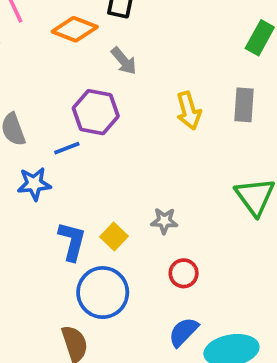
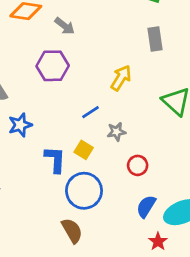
yellow arrow: (189, 111) -> (121, 78), moved, turned -120
blue line: (67, 148) -> (91, 112), moved

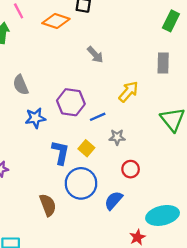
gray arrow: (65, 26) -> (95, 55), moved
purple hexagon: (53, 66) -> (71, 102), moved
blue semicircle: (146, 206) -> (114, 200), moved
brown semicircle: (72, 231) -> (48, 205), moved

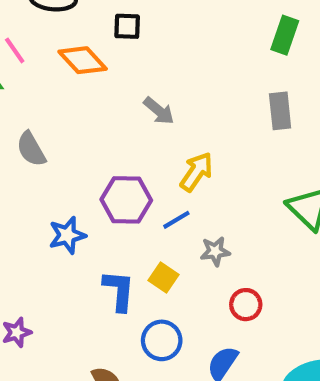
orange diamond: (56, 21) -> (83, 60), turned 36
gray semicircle: (21, 85) -> (31, 149), moved
yellow arrow: (129, 92) -> (196, 172), moved
blue circle: (81, 183) -> (162, 340), size x0.7

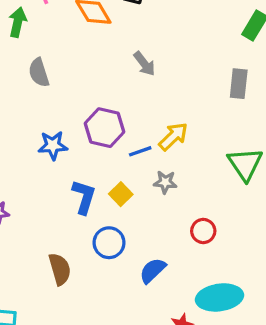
yellow arrow: (196, 172) -> (173, 137), moved
red circle: (246, 305) -> (203, 231), moved

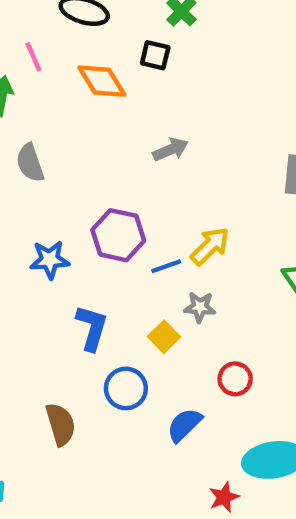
gray arrow: (144, 64) -> (171, 150), turned -75
yellow square: (121, 194) -> (164, 337), moved
red circle: (203, 231) -> (235, 379), moved

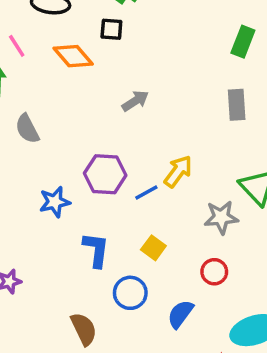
gray star: (200, 307) -> (221, 217), moved, size x1.4

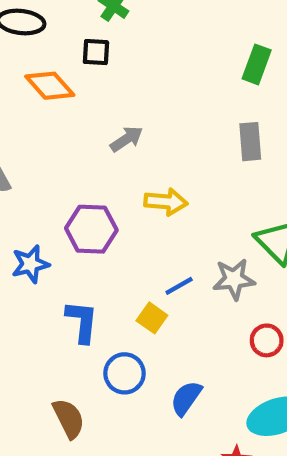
yellow arrow: (178, 171) -> (166, 202), moved, turned 60
blue line: (146, 192) -> (179, 286), moved
red circle: (214, 272) -> (267, 340), moved

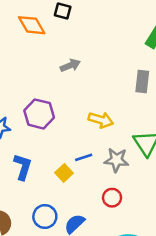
yellow arrow: (166, 202) -> (101, 120), moved
red circle: (267, 340) -> (112, 198), moved
blue circle: (125, 373) -> (45, 217), moved

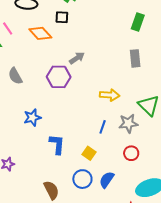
purple hexagon: (39, 114) -> (59, 77), moved
blue line: (84, 157) -> (103, 127), turned -40
yellow square: (64, 173) -> (89, 153), moved

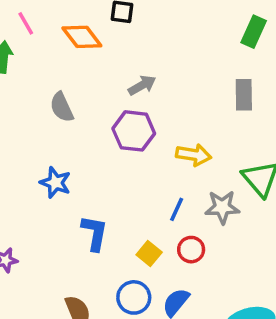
gray semicircle: (15, 76) -> (62, 107), moved
purple hexagon: (59, 77) -> (134, 131), moved
blue star: (32, 118) -> (55, 183), turned 30
red circle: (131, 153) -> (191, 250), moved

